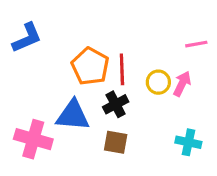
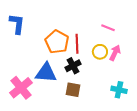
blue L-shape: (27, 38) -> (17, 24), turned -60
pink line: (196, 44) -> (108, 28), moved, turned 32
pink cross: (33, 139) -> (21, 88), turned 35

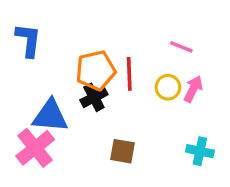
orange pentagon: (57, 42) -> (96, 70), turned 30
black cross: (73, 66) -> (94, 97), moved
blue triangle: (46, 73) -> (50, 116), moved

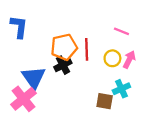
blue triangle: (50, 116) -> (34, 77), turned 50
brown square: (123, 151) -> (105, 101), moved
cyan cross: (200, 151) -> (121, 89), moved, turned -36

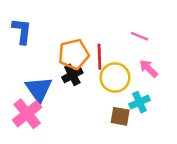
yellow circle: (112, 58) -> (115, 78), moved, size x1.5
pink arrow: (129, 59) -> (149, 68), turned -72

